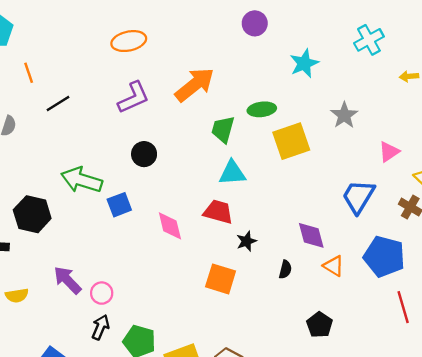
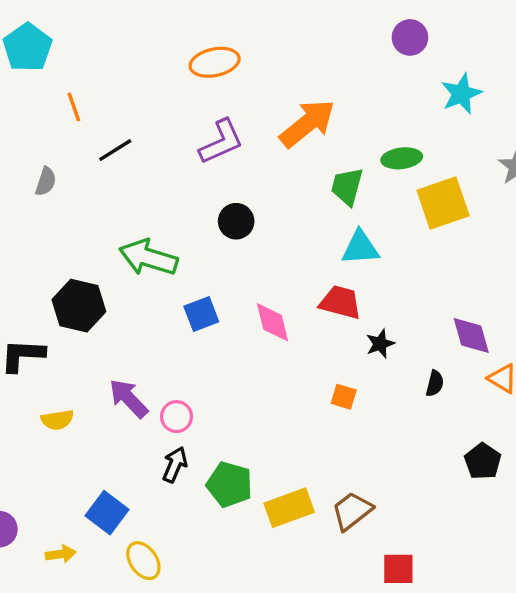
purple circle: (255, 23) -> (410, 37), moved
blue square: (119, 205) -> (201, 314), moved
orange square: (221, 279) -> (344, 397), size x0.6

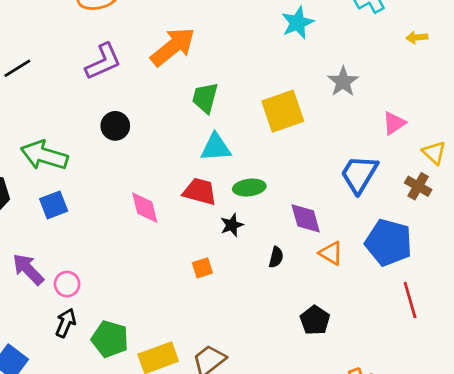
green ellipse: (402, 158) -> (249, 188), moved
blue square: (201, 314) -> (54, 205), moved
orange square: (344, 397) -> (202, 268), turned -35

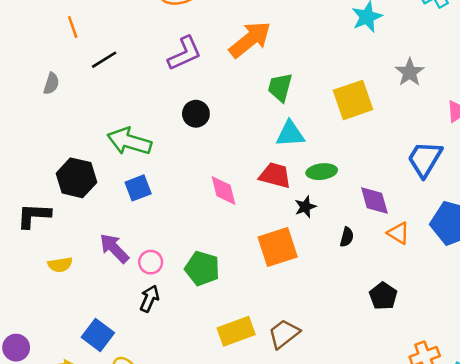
orange square: (202, 268) -> (278, 247), size x2.0
green pentagon: (110, 339) -> (202, 268), moved

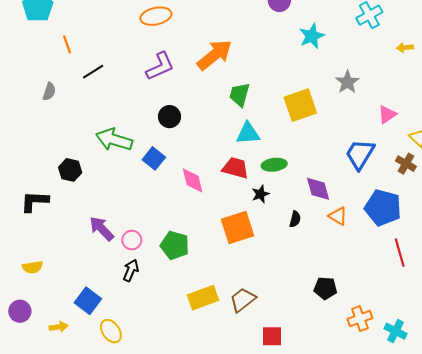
black hexagon: (76, 178) -> (70, 170), size x0.7
blue square: (138, 188) -> (154, 158), moved, turned -30
yellow semicircle: (60, 265) -> (32, 267), moved
black pentagon: (383, 296) -> (325, 288), moved, turned -30

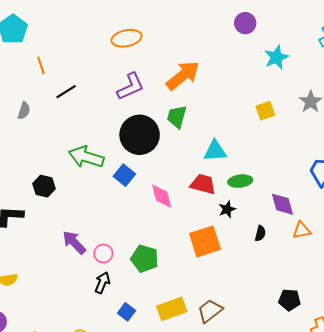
green trapezoid: (240, 95) -> (177, 117), moved
yellow square: (300, 105) -> (265, 111), moved, size x0.6
black circle: (170, 117) -> (140, 135), size x1.8
orange triangle: (338, 216) -> (302, 230), turned -42
blue square: (88, 301) -> (126, 312), moved, size x0.7

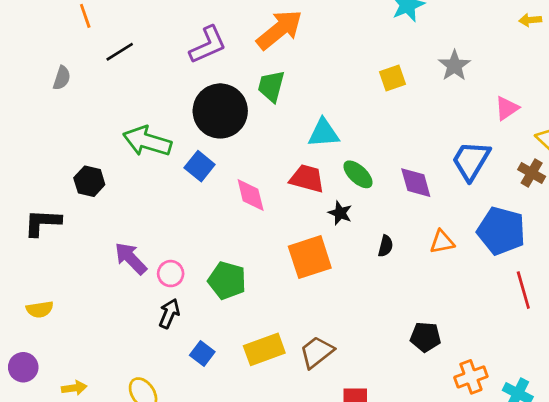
green ellipse: (240, 181) -> (358, 174), turned 50
purple diamond: (282, 204) -> (416, 183), moved
black star: (227, 209) -> (340, 213), turned -30

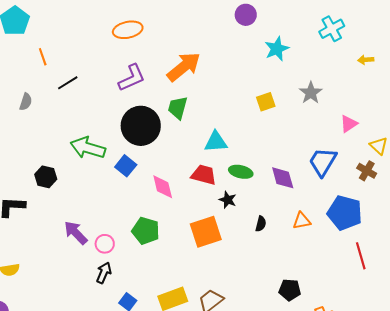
green ellipse: (358, 174) -> (241, 172), turned -30
green pentagon: (227, 280) -> (146, 231), moved

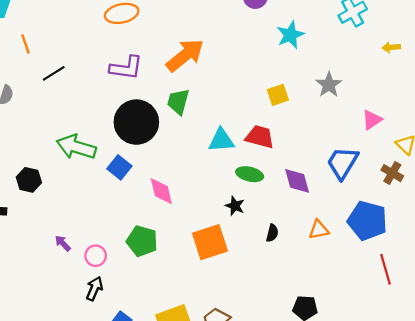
purple L-shape: (132, 78) -> (126, 68), turned 32
red trapezoid: (204, 175) -> (260, 137), moved
purple arrow: (76, 233) -> (63, 243), size x0.6

